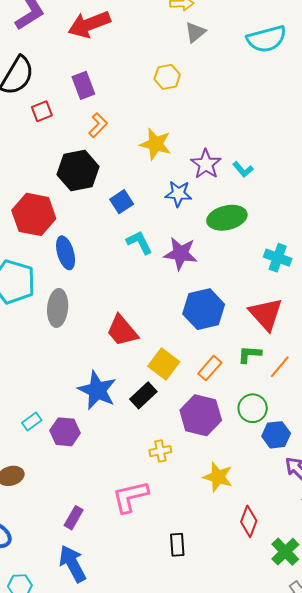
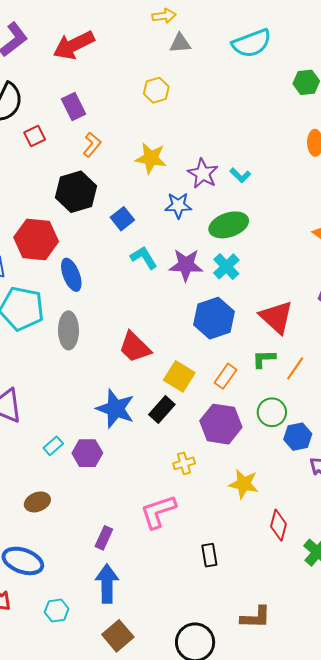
gray triangle: (195, 32) -> (180, 43), turned 40
cyan cross: (278, 258) -> (226, 266), moved, turned 32
blue arrow: (73, 564) -> (107, 584), turned 33

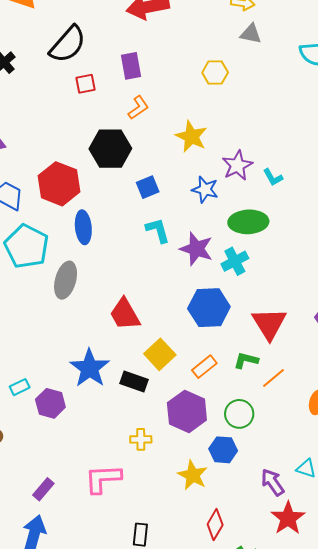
black rectangle: (162, 410) -> (134, 382), turned 52
blue hexagon: (298, 437) -> (223, 450), moved

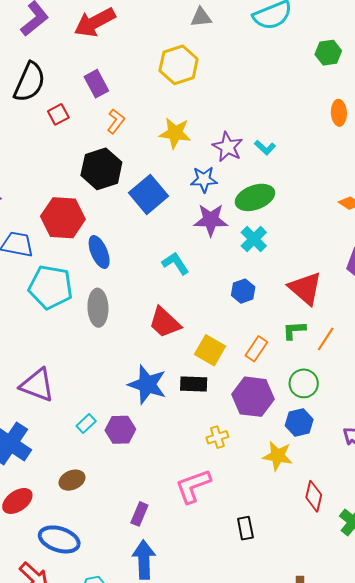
yellow hexagon: (215, 73) -> (179, 65), size x1.5
blue square: (148, 187) -> (148, 194), size x1.6
cyan L-shape: (158, 230) -> (175, 263), moved
purple star: (196, 249) -> (211, 220), moved
blue hexagon: (209, 308) -> (243, 291), size x0.6

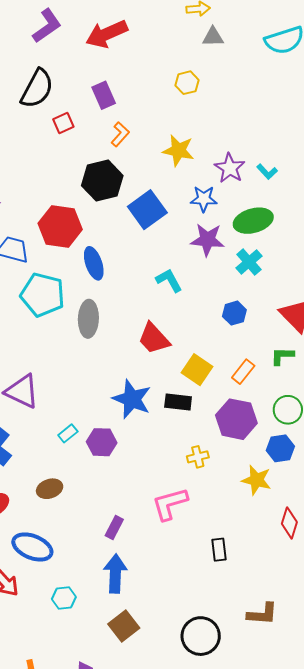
yellow hexagon: (179, 65) -> (187, 83), size x0.6

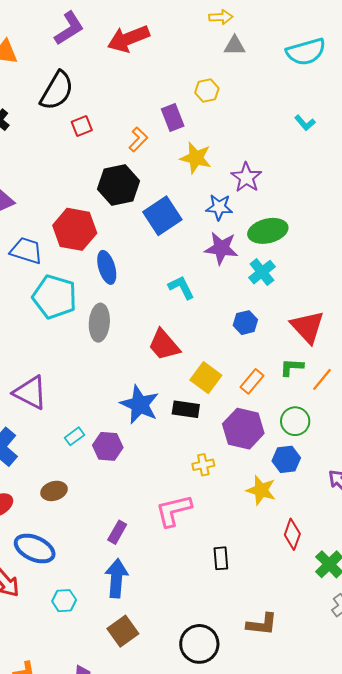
purple rectangle: (104, 95) -> (173, 117), moved
cyan L-shape: (267, 172) -> (305, 123), moved

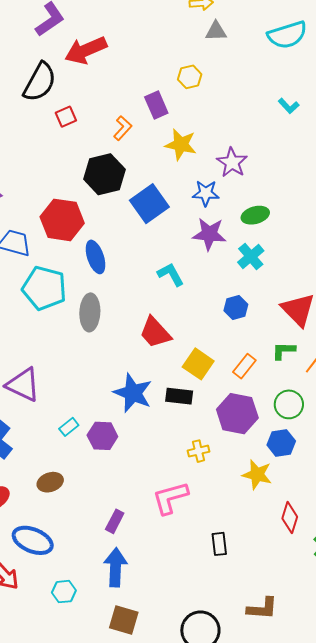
red arrow: (128, 39) -> (86, 50), moved
green ellipse: (268, 231) -> (255, 215), size x0.7
brown square: (123, 631) -> (124, 620), turned -36

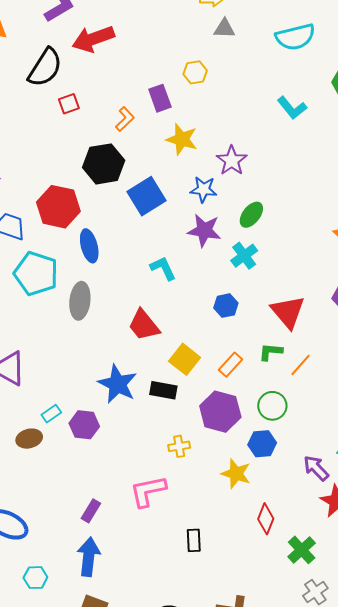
cyan L-shape: (289, 106) -> (292, 108), size x1.4
green ellipse: (255, 215) -> (251, 215), turned -40
brown ellipse: (50, 482) -> (29, 439), moved

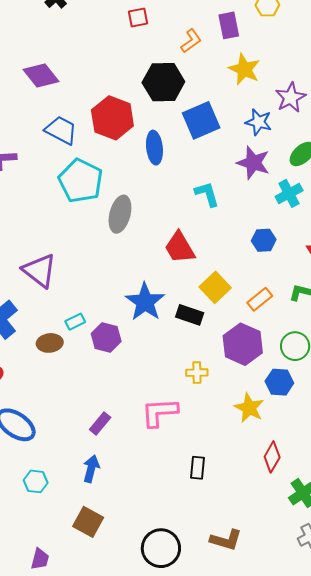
blue ellipse: (89, 246) -> (154, 148), moved
blue arrow: (89, 557) -> (91, 469), size x0.7

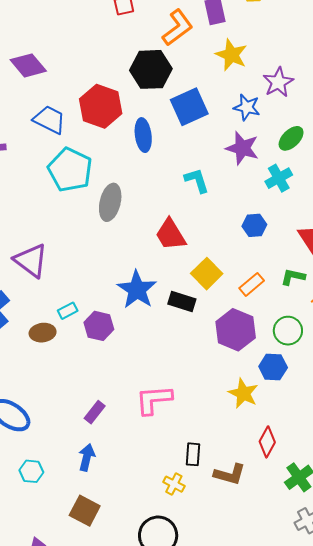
orange L-shape: (191, 41) -> (178, 28), size x1.5
yellow cross: (197, 373) -> (174, 484), moved, turned 30
brown L-shape: (226, 540) -> (230, 474), moved

